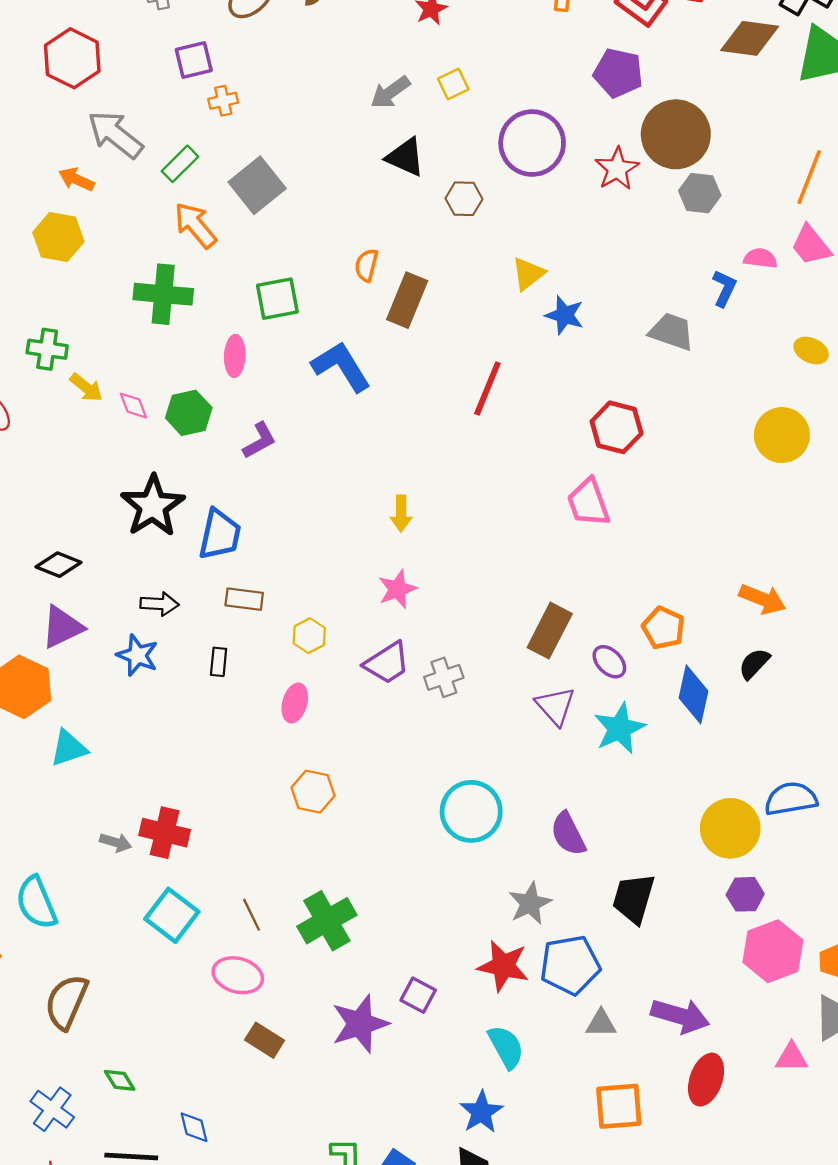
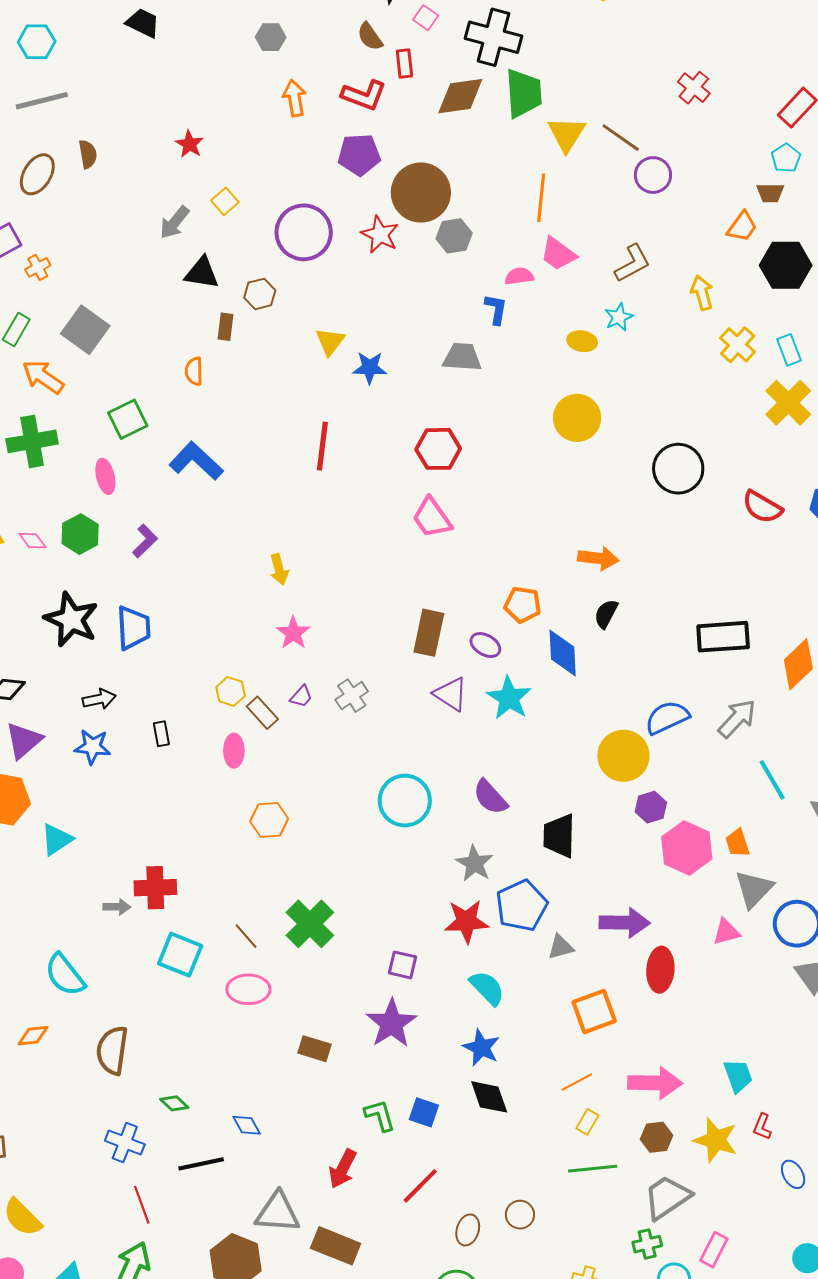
brown rectangle: (407, 300) -> (225, 327), moved, size x0.6
brown rectangle: (244, 599) -> (262, 713), moved, turned 56
purple trapezoid: (387, 663) -> (301, 696), size x0.6
purple star: (360, 1024) -> (391, 1023), moved
brown rectangle: (265, 1040) -> (314, 1049), moved

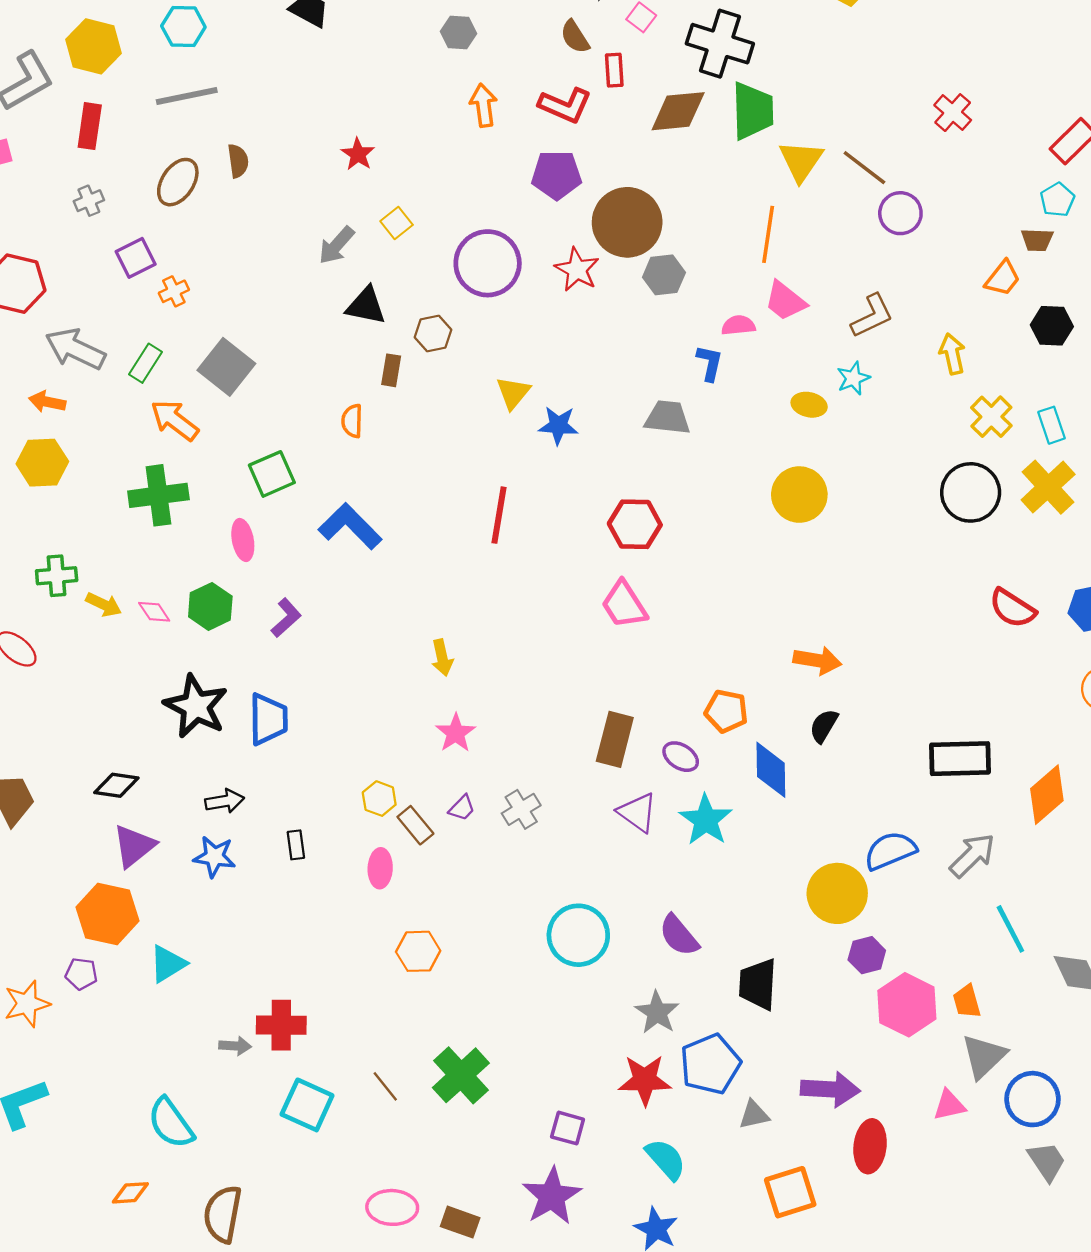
black hexagon: (786, 265) -> (1052, 326), size x0.7
black circle: (678, 469) -> (971, 492), moved
pink ellipse: (248, 989) -> (392, 1207), moved

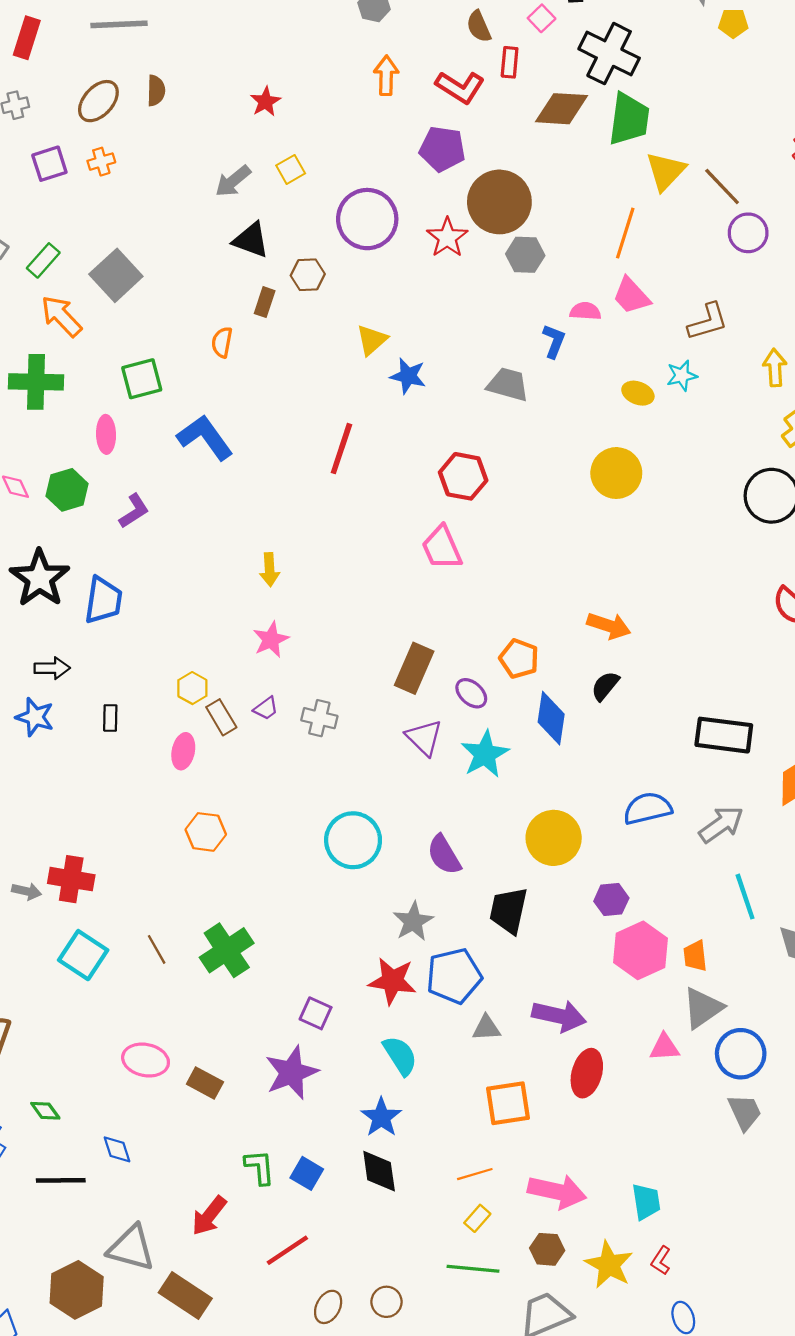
orange cross: (174, 291) -> (101, 162), moved
gray cross: (521, 809) -> (319, 718), turned 36
yellow circle: (837, 893) -> (554, 838), moved

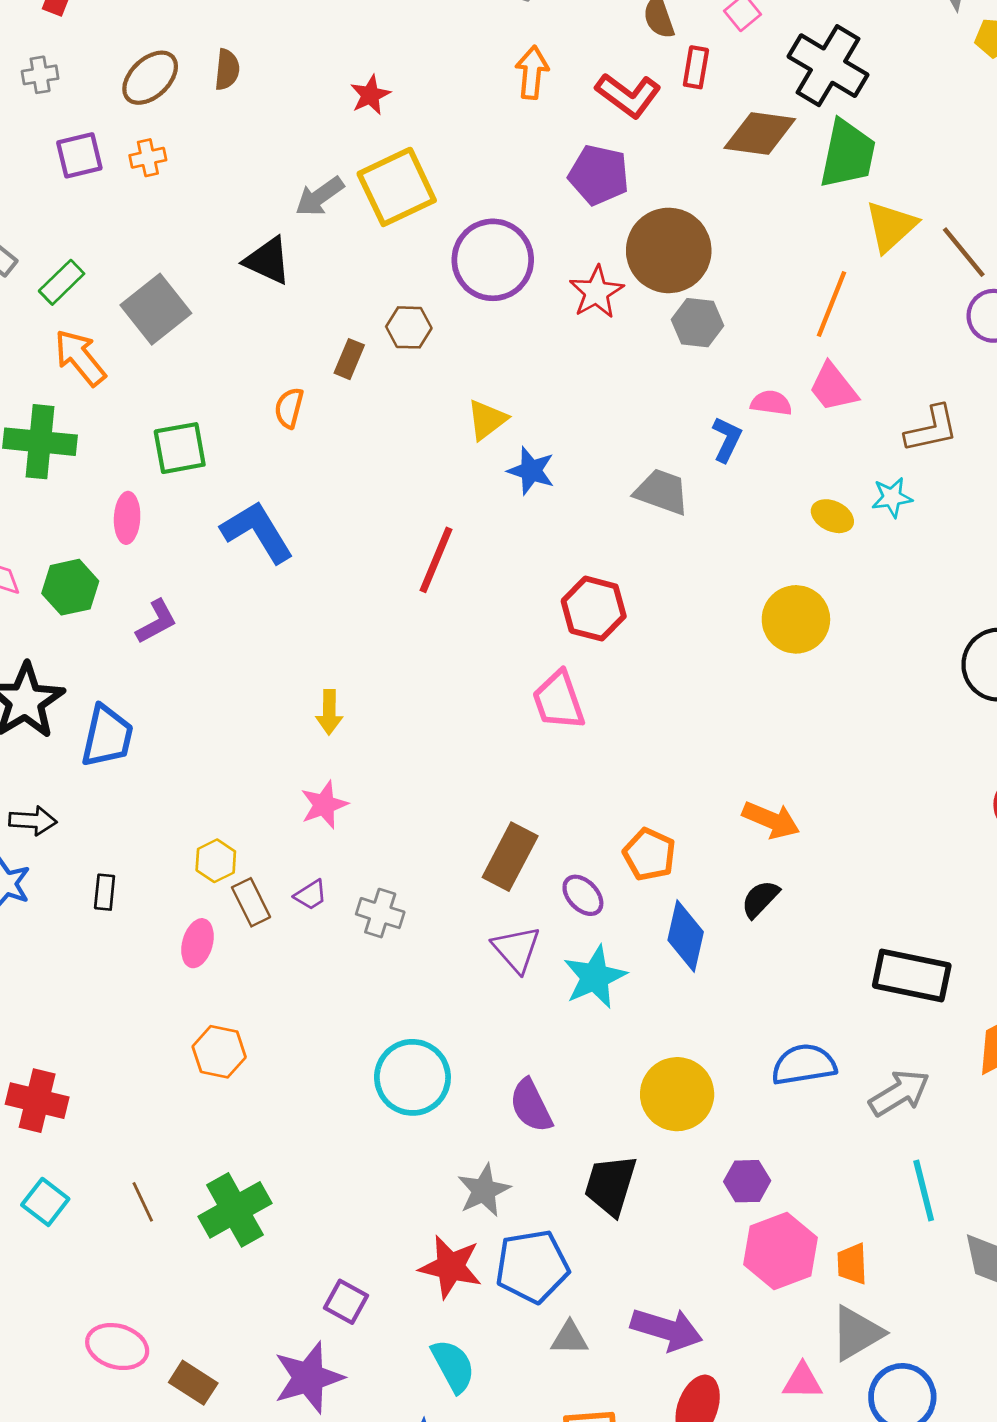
yellow square: (291, 169) -> (397, 187), size x2.0
black triangle: (251, 240) -> (268, 261), moved
cyan square: (83, 955) -> (45, 1202), size x0.7

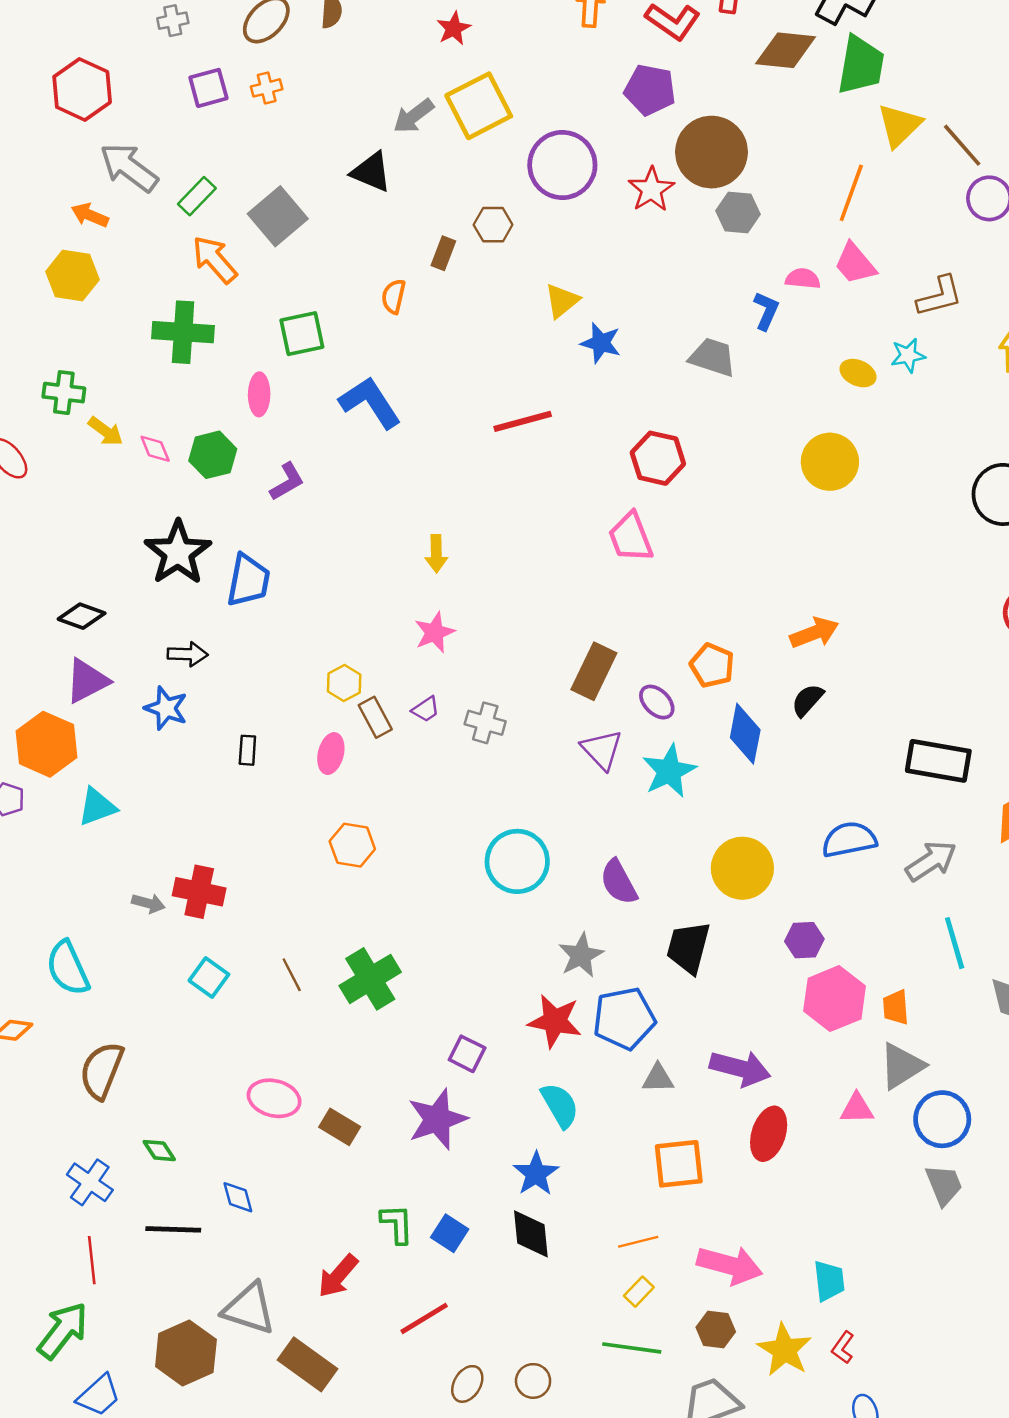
red line: (436, 560) -> (523, 421), turned 54
orange arrow: (771, 820) -> (814, 633), turned -42
black rectangle: (105, 892) -> (247, 750), moved

